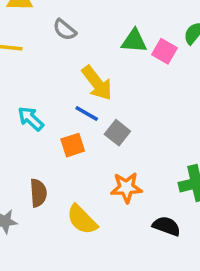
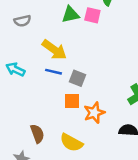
gray semicircle: (65, 30) -> (22, 21), turned -35
cyan arrow: (31, 119) -> (15, 69), moved
orange square: (73, 145) -> (72, 101), moved, turned 35

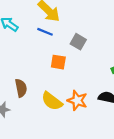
gray square: (78, 78) -> (78, 42), moved
orange star: (94, 113) -> (77, 100), moved, turned 30

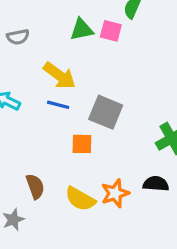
gray square: (78, 42) -> (106, 112), size x1.5
orange star: (77, 100) -> (115, 193), turned -30

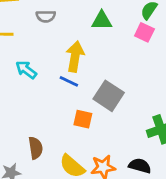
pink square: (111, 31) -> (144, 32), moved
yellow arrow: (60, 76) -> (75, 57), turned -128

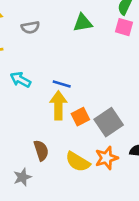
yellow arrow: (75, 57) -> (58, 105), moved
gray square: (109, 96) -> (109, 122), moved, turned 32
orange square: (83, 119) -> (80, 117), turned -30

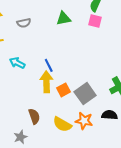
blue line: (62, 84) -> (49, 65), turned 48
orange star: (106, 158) -> (84, 121), turned 30

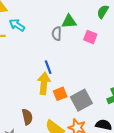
pink square: (95, 21) -> (90, 37), moved
gray semicircle: (24, 23) -> (57, 34), moved, turned 96
cyan arrow: (17, 63) -> (17, 25), moved

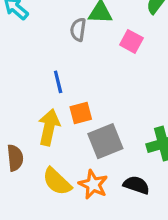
yellow arrow: (44, 83) -> (49, 127), moved
orange square: (60, 94) -> (81, 113), moved

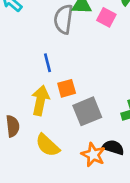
gray semicircle: (78, 30) -> (64, 19), size x1.5
pink square: (131, 41) -> (106, 17), moved
orange star: (93, 184) -> (93, 155), moved

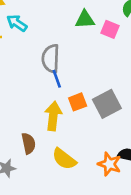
gray semicircle: (64, 19) -> (51, 59), moved
gray square: (87, 111) -> (107, 104), moved

